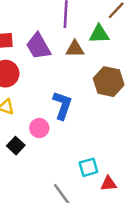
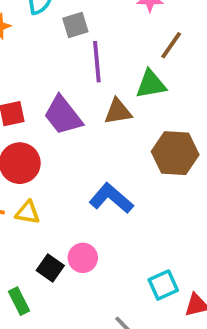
blue L-shape: (62, 105) -> (111, 198), turned -60
pink circle: (39, 128) -> (83, 258), moved

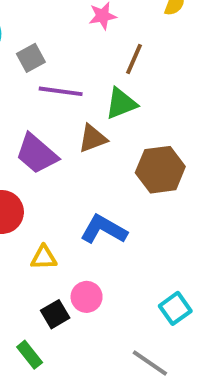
purple line: (97, 62) -> (61, 91), turned -66
yellow triangle: (28, 213) -> (44, 258), moved
black square: (50, 268) -> (55, 314), turned 36

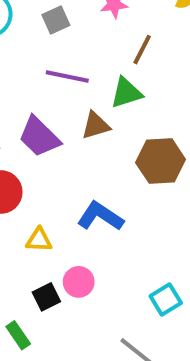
gray square: (31, 58) -> (56, 20), moved

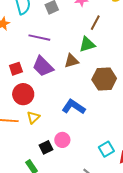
purple line: (67, 77) -> (39, 38), moved
yellow triangle: (39, 240) -> (33, 117), moved, turned -48

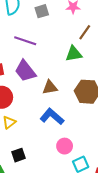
brown triangle: (72, 61) -> (50, 87), moved
pink circle: (62, 140) -> (65, 146), moved

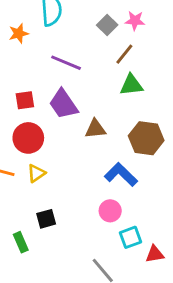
gray square: (42, 11) -> (107, 25), moved, turned -32
brown line: (85, 32) -> (124, 54), moved
blue L-shape: (52, 117) -> (121, 175), moved

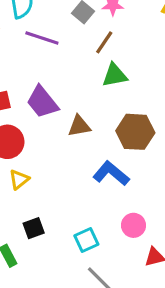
purple line: (66, 63) -> (42, 38), moved
pink circle: (110, 211) -> (133, 225), moved
cyan square: (131, 237) -> (86, 240), moved

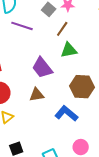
purple trapezoid: (42, 102) -> (42, 68), moved
brown triangle: (79, 126) -> (37, 95), moved

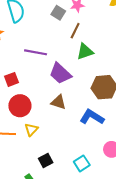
purple line: (22, 26) -> (36, 52), moved
brown triangle: (37, 95) -> (58, 102), turned 35

